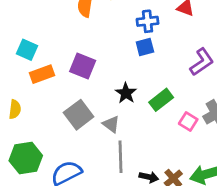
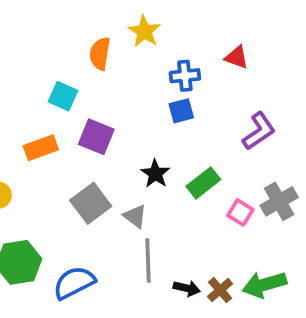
cyan square: (27, 50) -> (63, 96), moved

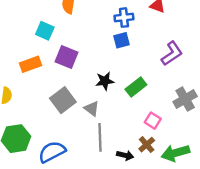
black star: (155, 174) -> (105, 81), turned 30
pink square: (240, 212) -> (153, 121), moved
brown cross: (220, 290) -> (147, 145), moved

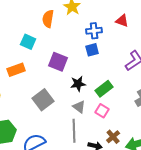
purple square: (66, 57) -> (58, 62), moved
gray triangle: (92, 109) -> (79, 107), moved
pink square: (153, 121) -> (102, 111), moved

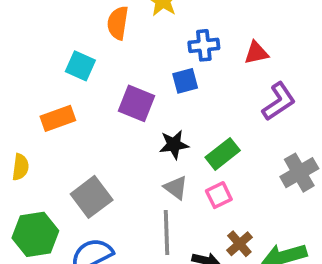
red triangle: (122, 21) -> (256, 53), moved, turned -32
blue square: (92, 50) -> (185, 81), moved
gray square: (43, 100) -> (92, 197), moved
pink square: (102, 111) -> (219, 195), turned 32

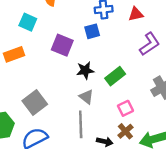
pink square: (219, 195) -> (125, 108), moved

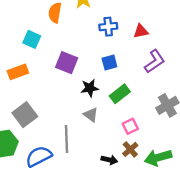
blue square: (92, 31) -> (109, 63), moved
gray square: (35, 103) -> (25, 115), moved
gray line: (81, 124) -> (67, 139), moved

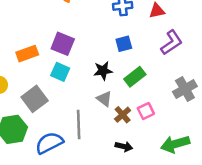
cyan square: (32, 39) -> (60, 72), moved
purple square: (67, 63) -> (63, 44), moved
brown cross: (130, 149) -> (123, 115), moved

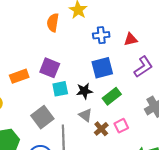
blue square: (124, 44) -> (102, 68), size x1.5
cyan square: (60, 72) -> (60, 89), moved, turned -35
gray square: (35, 99) -> (42, 117), moved

